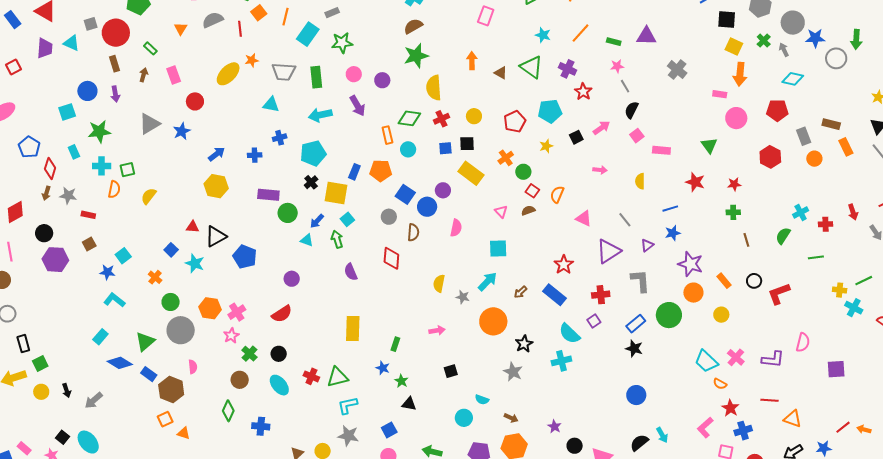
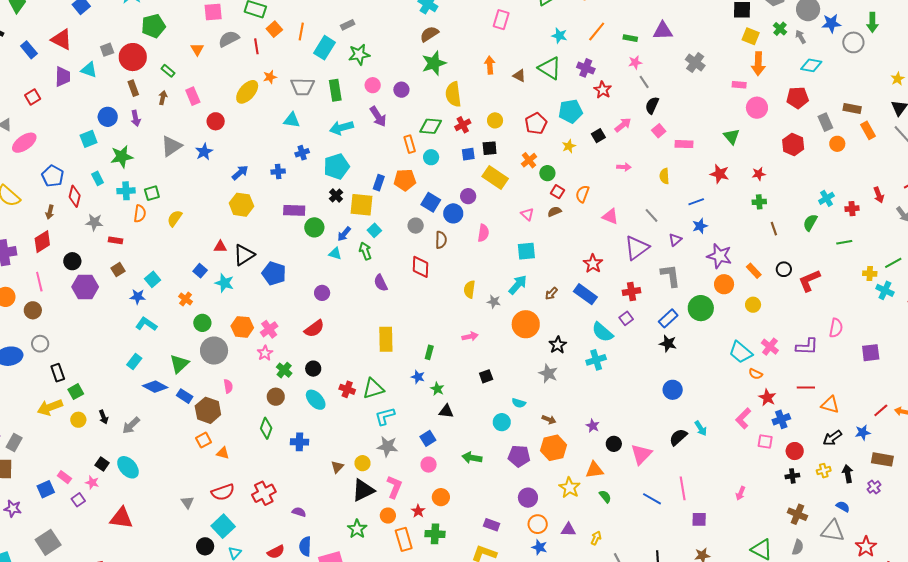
brown arrow: (46, 193) -> (50, 212), moved

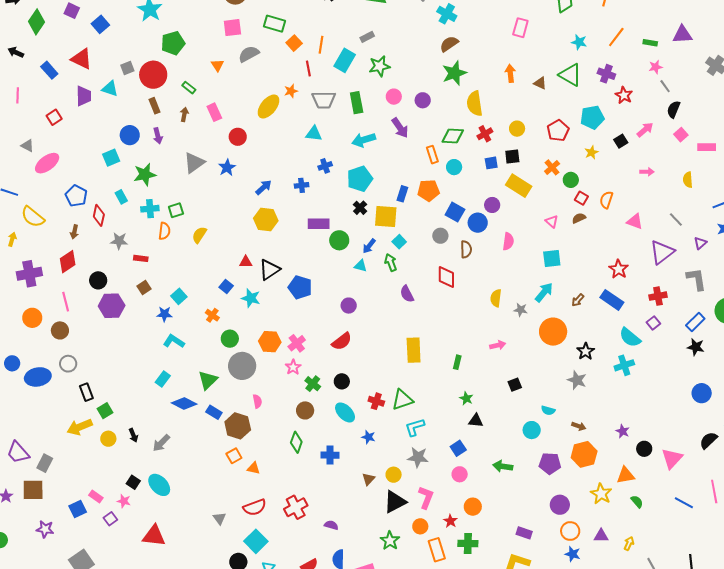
red line: (256, 46) -> (308, 68), moved
blue star: (418, 377) -> (368, 437), moved

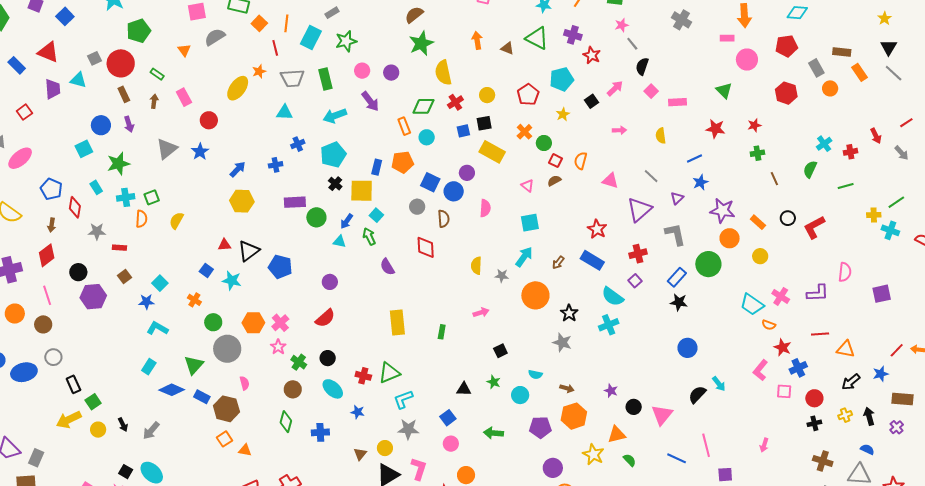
green star: (466, 398) -> (494, 382), moved

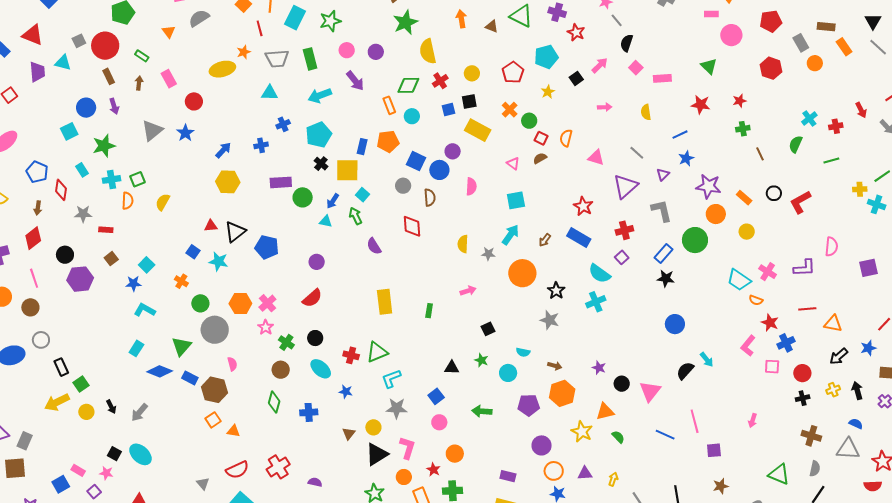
yellow ellipse: (238, 88) -> (222, 69), turned 40

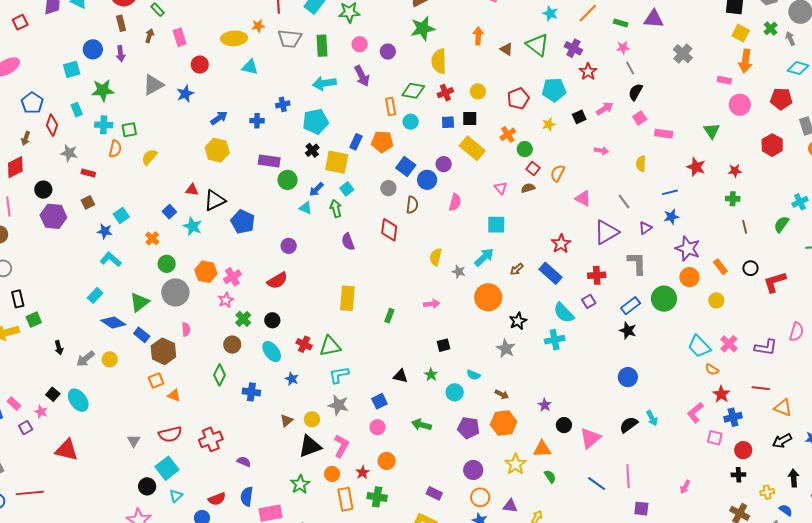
cyan triangle: (270, 93) -> (250, 67), moved
yellow cross: (833, 390) -> (767, 492), moved
yellow circle: (86, 412) -> (110, 359), moved

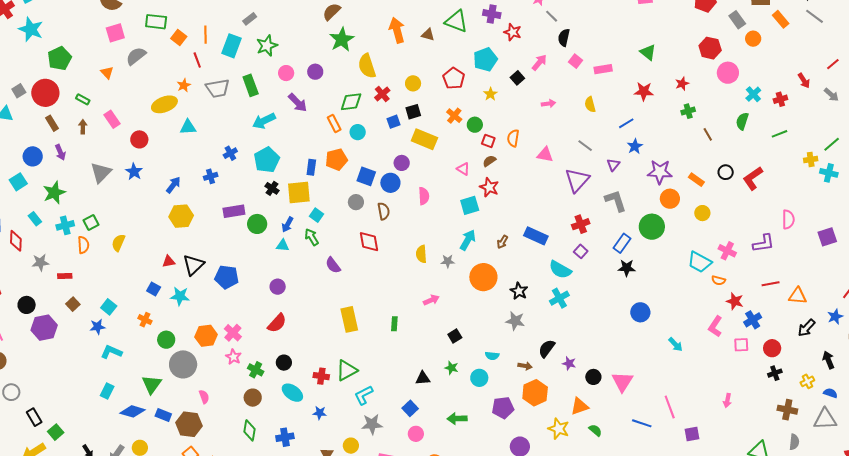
orange arrow: (478, 36) -> (397, 30), size x1.4
pink circle: (740, 105) -> (728, 73), moved
red star: (561, 244) -> (489, 187), moved
black semicircle: (629, 425) -> (547, 349), moved

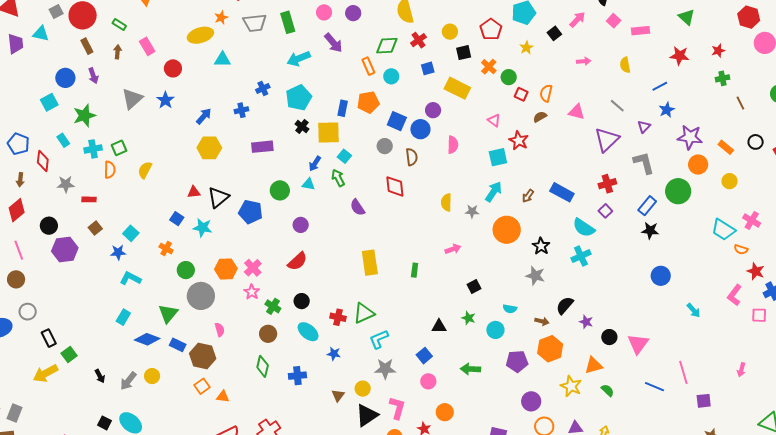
black square: (413, 112) -> (464, 53), moved
brown semicircle: (489, 161) -> (540, 117), moved
green circle: (257, 224) -> (280, 190), moved

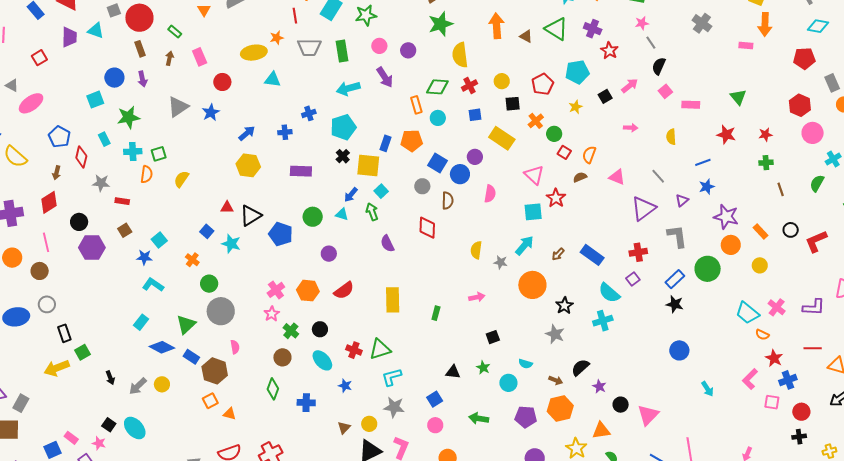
pink triangle: (494, 120) -> (534, 175), size x1.5
red semicircle: (297, 261) -> (344, 290), moved
orange hexagon: (226, 269) -> (308, 291), moved

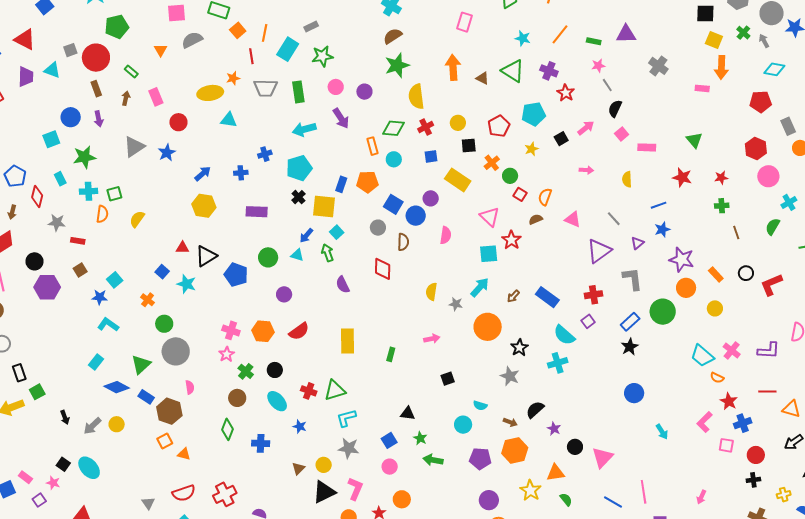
pink cross: (276, 290) -> (231, 330), turned -36
black star: (675, 304) -> (630, 347), turned 30
green star: (483, 368) -> (420, 438), moved

